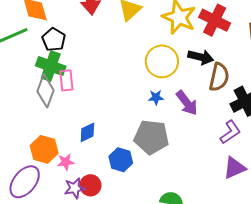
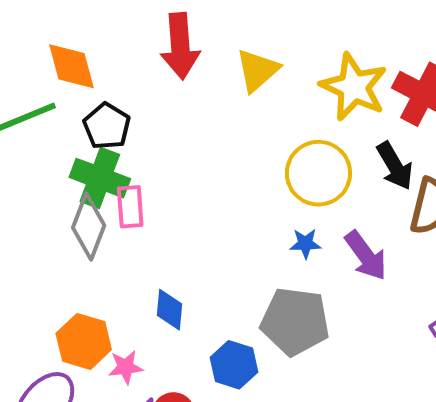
black arrow: (201, 57) -> (395, 166), turned 45
blue diamond: (87, 132) -> (170, 310), turned -60

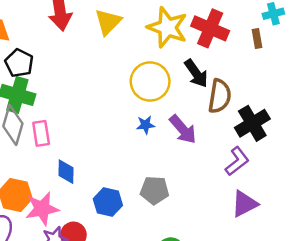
pink rectangle: (130, 207) -> (41, 133), moved
gray pentagon: (295, 321) -> (154, 190), moved, size x0.7
pink star: (126, 367) -> (42, 209), size x1.6

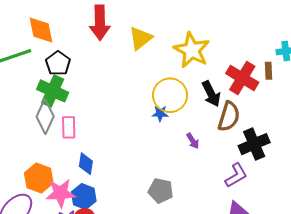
red cross: (210, 28) -> (242, 78), moved
blue star: (146, 125) -> (160, 114), moved
purple arrow: (183, 129) -> (193, 141), size x0.6
blue hexagon: (108, 202) -> (84, 196), moved

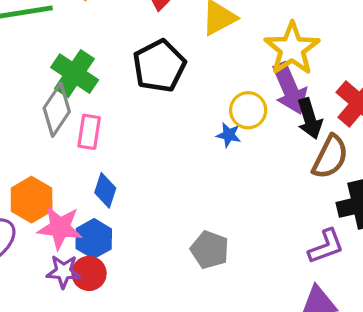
black pentagon: (58, 63) -> (159, 66), moved, size x1.4
yellow circle: (170, 95) -> (248, 110), size x0.7
purple arrow: (193, 141) -> (290, 89), moved, size x2.0

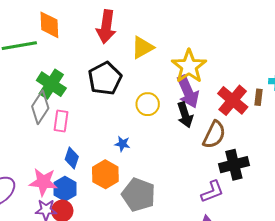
yellow circle: (248, 110) -> (148, 104), moved
black arrow: (310, 119) -> (185, 115), moved
blue star: (229, 135) -> (122, 144), moved
orange hexagon: (32, 200) -> (105, 174), moved
gray pentagon: (210, 250) -> (139, 195), size x1.4

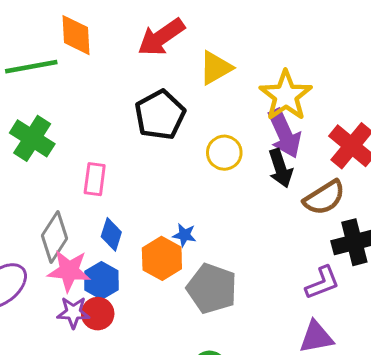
red arrow: (106, 27) -> (161, 37), turned 48
green cross: (51, 84) -> (32, 138), moved
gray diamond: (40, 107) -> (55, 237), moved
brown semicircle: (214, 135) -> (324, 198), turned 32
blue star: (122, 144) -> (184, 235), moved

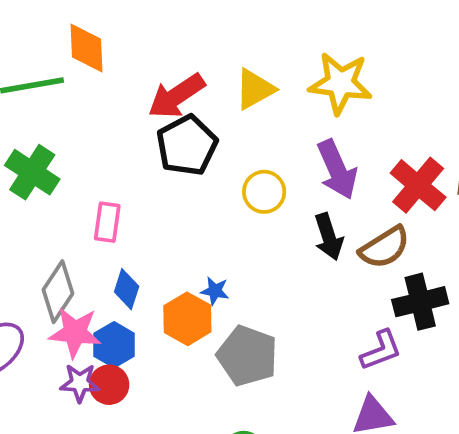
red arrow: (161, 37) -> (176, 96), moved
yellow star: (286, 96) -> (340, 83), moved, turned -30
black arrow: (280, 168) -> (329, 237), moved

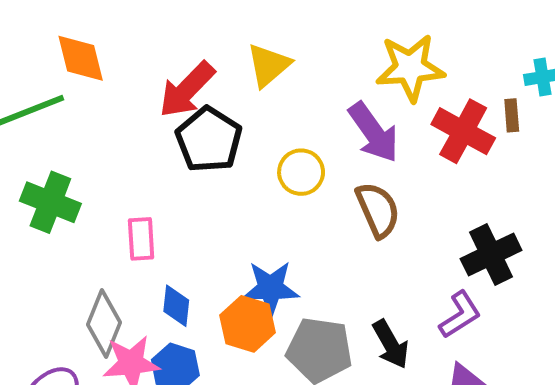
yellow star: (340, 83) -> (410, 68), moved
black arrow: (329, 237) -> (391, 344), moved
brown semicircle: (384, 247) -> (378, 210), moved, turned -70
blue star: (215, 291) -> (271, 288), size x1.8

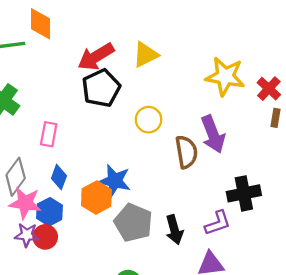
red cross: (463, 131) -> (269, 89), moved, size x0.7
purple arrow: (374, 132) -> (213, 134), moved

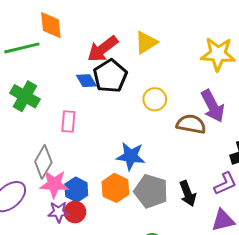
brown semicircle: (186, 152) -> (191, 124), turned -64
blue diamond: (59, 177) -> (86, 81), moved, turned -45
orange hexagon: (96, 198) -> (115, 188), moved

